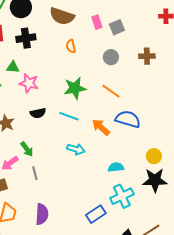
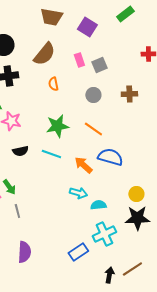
brown semicircle: (62, 16) -> (44, 54), turned -70
cyan arrow: (76, 149) -> (78, 193), moved

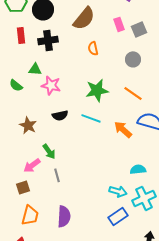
cyan arrow: (78, 193) -> (118, 191), moved

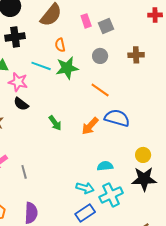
green star: (97, 90) -> (67, 68), moved
black semicircle: (60, 115) -> (21, 104), moved, turned 49
cyan line: (91, 118) -> (41, 66), moved
orange arrow: (123, 129) -> (90, 126), turned -90
green arrow: (49, 151) -> (55, 123), moved

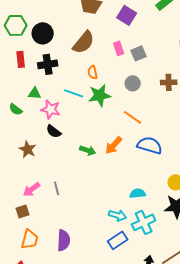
green arrow: (55, 123) -> (88, 150), turned -35
orange arrow: (90, 126) -> (114, 145), moved
gray line: (24, 172) -> (57, 188), moved

